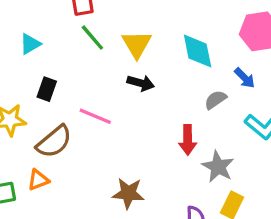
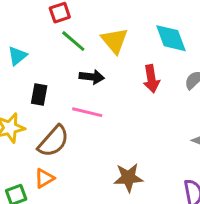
black arrow: (141, 83) -> (92, 77), moved
red arrow: (188, 140) -> (151, 79), moved

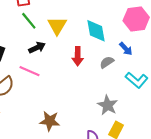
black arrow: (92, 77) -> (37, 48), turned -42

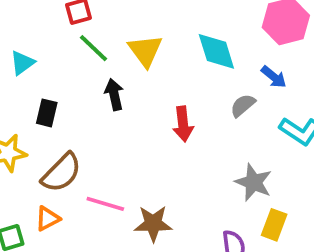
black arrow: (37, 48) -> (114, 94), turned -70
red arrow: (78, 56) -> (183, 124), moved
pink line: (30, 71) -> (105, 204), moved

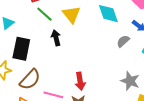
black rectangle: (47, 113) -> (21, 49), size x1.6
red arrow: (183, 124) -> (80, 81), moved

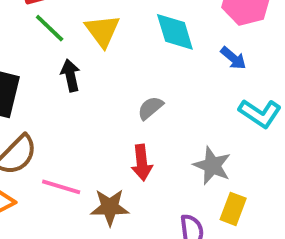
gray semicircle: (123, 41) -> (150, 108), moved
red arrow: (80, 81) -> (142, 163), moved

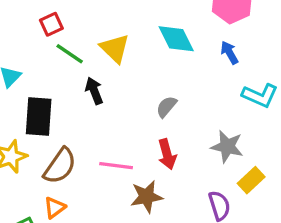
blue arrow: (233, 58) -> (229, 53), turned -150
pink line: (61, 187) -> (116, 166), moved
yellow rectangle: (233, 209) -> (251, 180), turned 36

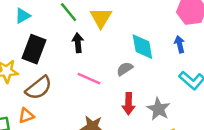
cyan diamond: (176, 39) -> (142, 47), moved
red arrow: (167, 154) -> (129, 104), moved
pink line: (116, 166) -> (89, 79), moved

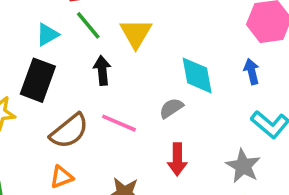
cyan triangle: (23, 16) -> (47, 35), moved
brown semicircle: (39, 88) -> (69, 131), moved
gray star: (159, 109) -> (243, 166), moved
orange triangle: (26, 116) -> (62, 177), moved

